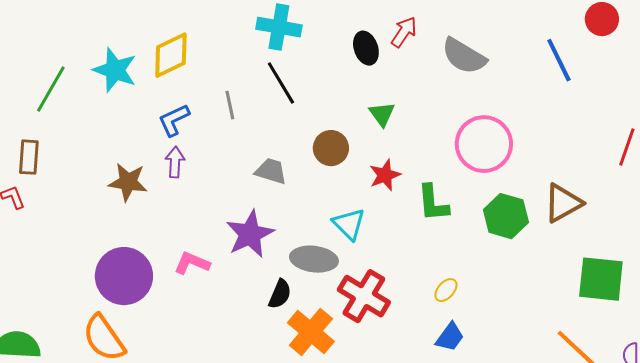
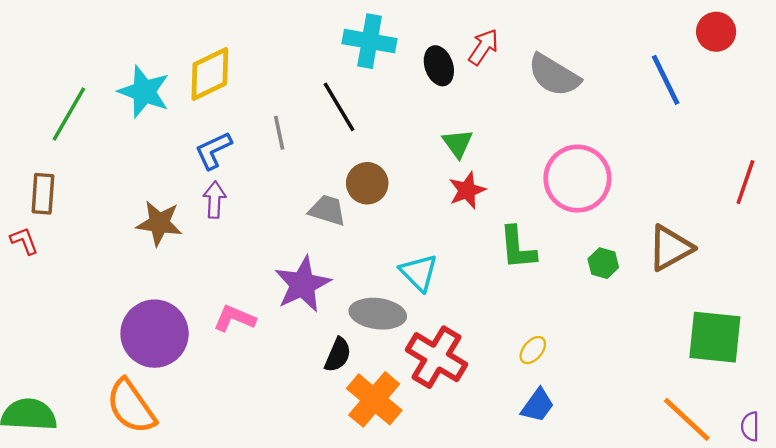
cyan cross: (279, 27) -> (370, 41), moved
brown circle: (331, 148) -> (367, 183), moved
red star: (385, 175) -> (467, 190), moved
green hexagon: (506, 216) -> (603, 263), size x0.6

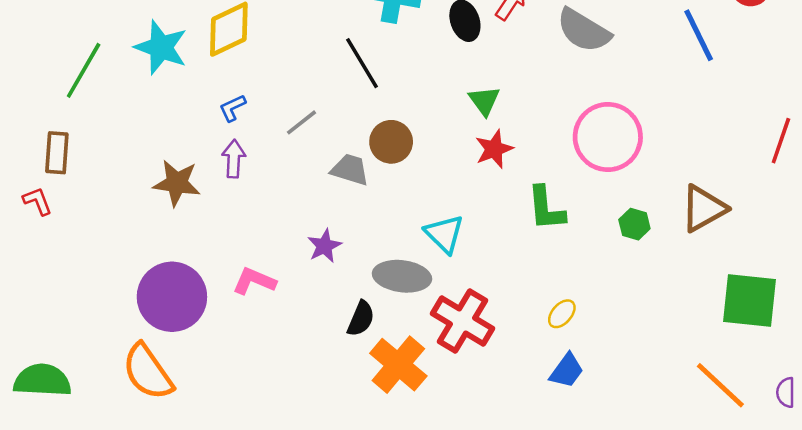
gray line: (279, 133) -> (301, 122), moved, turned 64
blue L-shape: (213, 150) -> (232, 108), size x0.7
purple star: (303, 284) -> (324, 246), size x0.6

